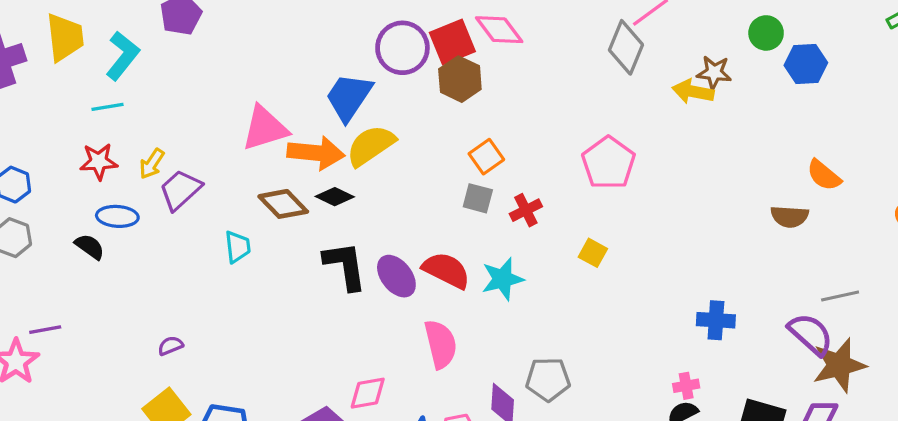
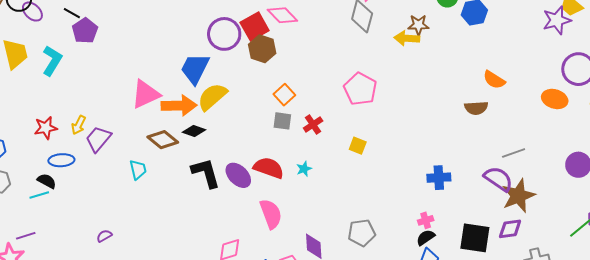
cyan line: (107, 107) -> (39, 195), moved
cyan star: (503, 279) -> (304, 169), size x0.6
gray pentagon: (548, 379) -> (362, 233), moved

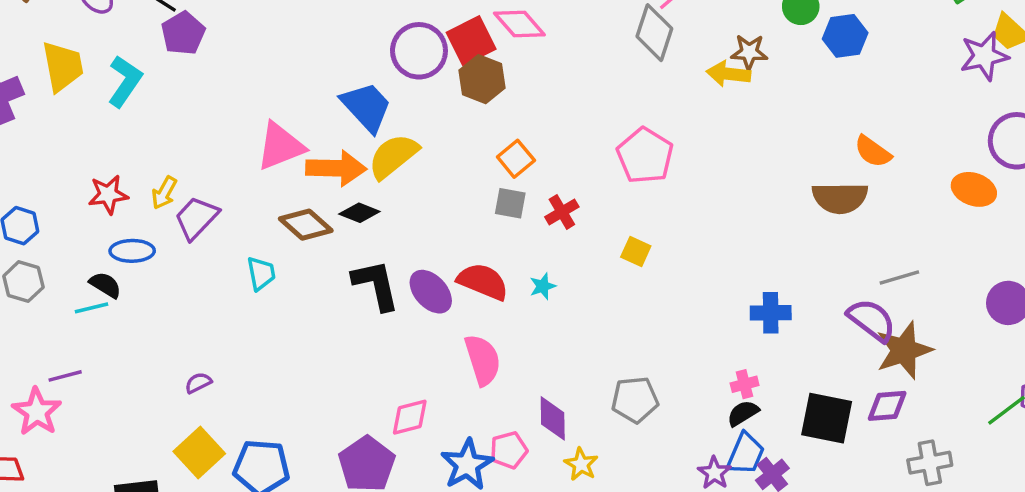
blue trapezoid: (195, 69) -> (366, 107), turned 108
brown semicircle: (476, 108) -> (840, 198), size x1.4

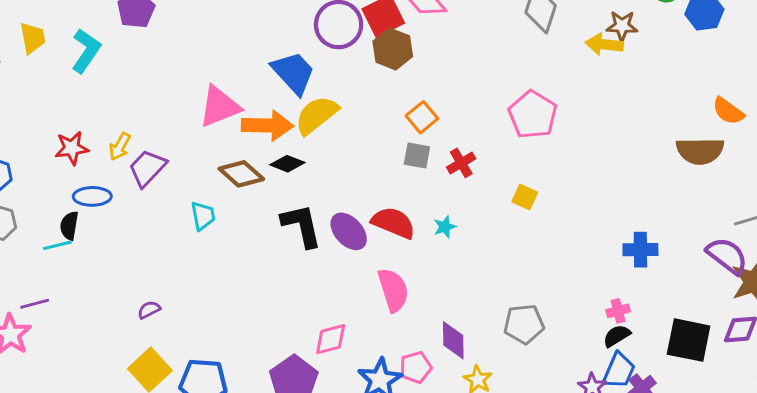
yellow trapezoid: (63, 66) -> (33, 38), size x0.7
black semicircle: (105, 285) -> (69, 226), turned -112

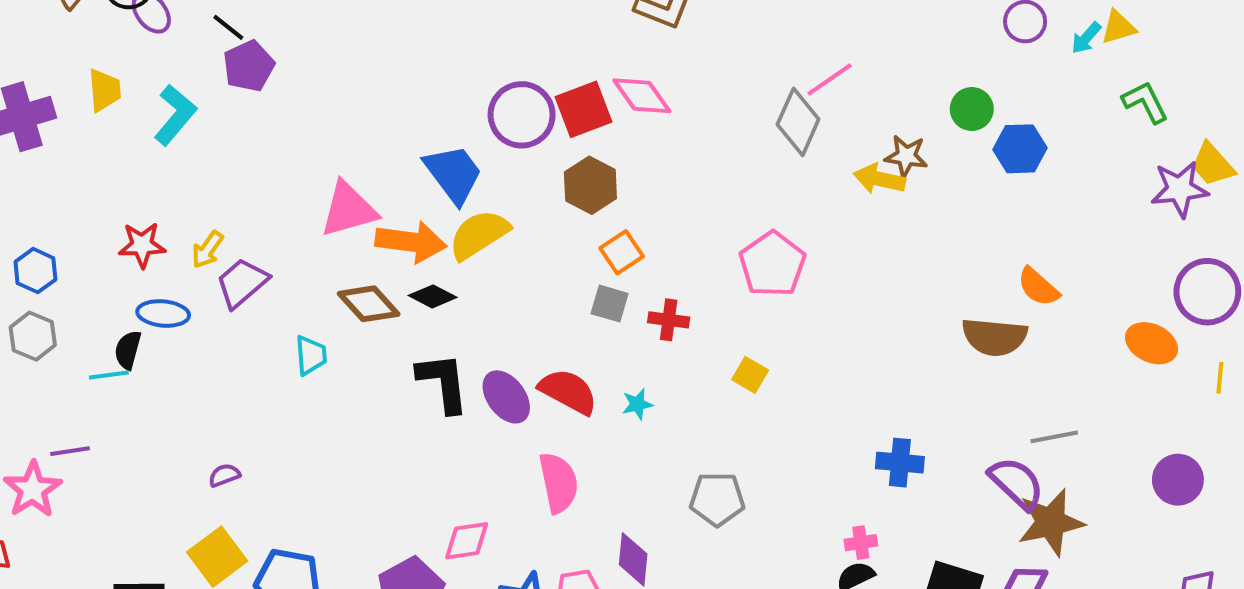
brown hexagon: (393, 49) -> (590, 185), moved
red cross: (461, 163) -> (669, 320), turned 32
gray pentagon: (524, 324) -> (717, 499), moved

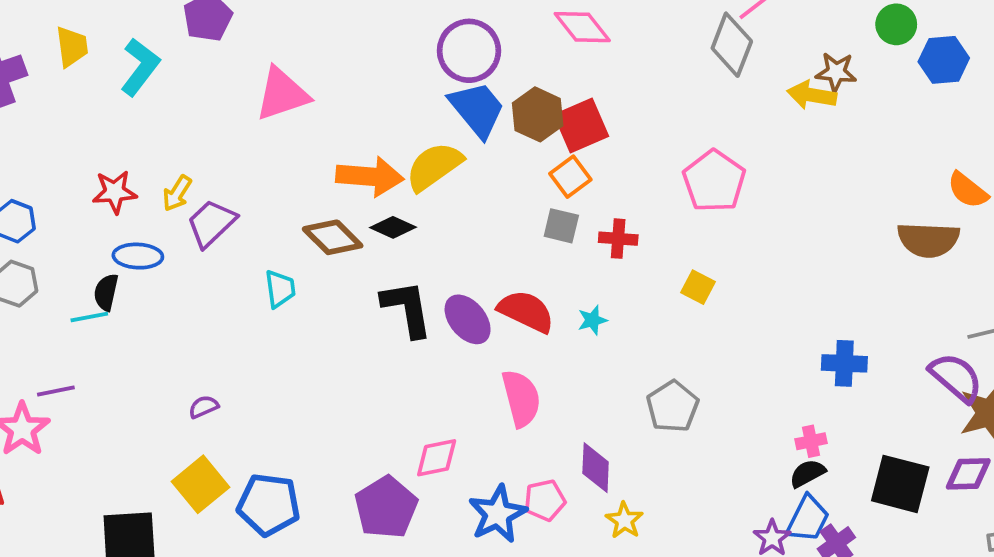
red square: (584, 109) -> (581, 125), moved
blue trapezoid: (453, 174) -> (477, 109), moved
pink triangle: (349, 209) -> (282, 94), moved
gray pentagon: (717, 499) -> (673, 406), turned -30

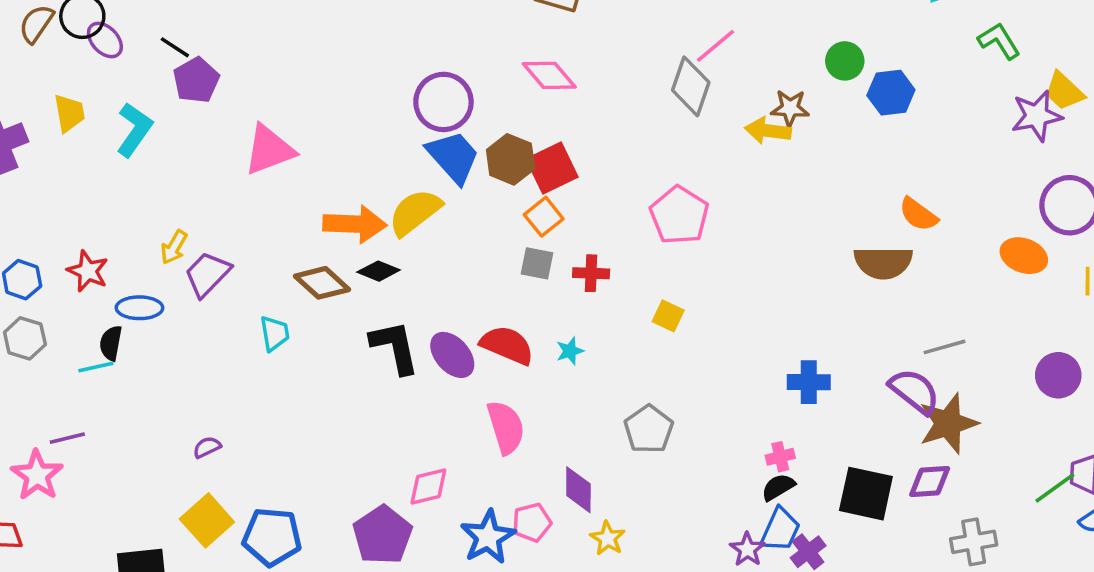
red star: (115, 192) -> (88, 271), moved, turned 30

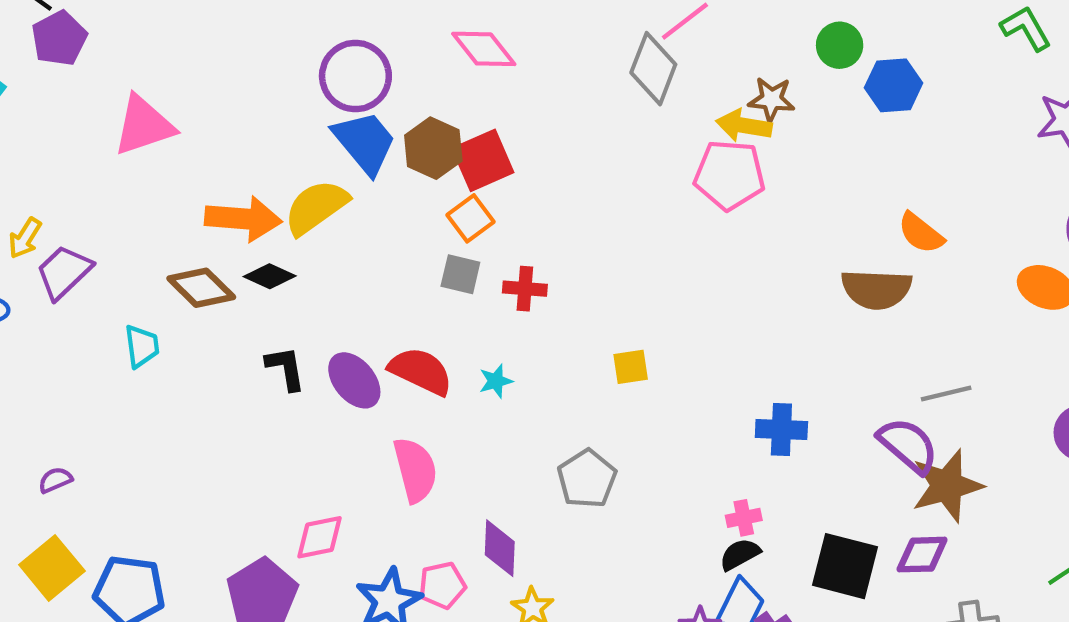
pink pentagon: (679, 215) -> (729, 175), moved, turned -30
yellow square: (668, 316) -> (631, 367), moved, turned -36
black L-shape: (395, 347) -> (286, 368), size x0.7

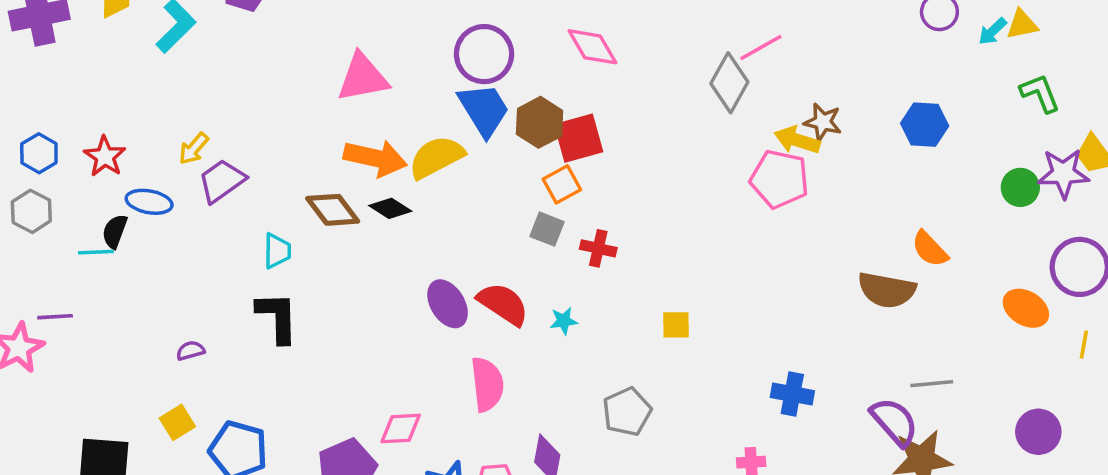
green circle: (840, 45) -> (1020, 187), moved
pink triangle: (144, 125) -> (363, 78), moved
black L-shape: (286, 368) -> (277, 317), moved, size x1.4
yellow square: (52, 568) -> (177, 422), size x0.7

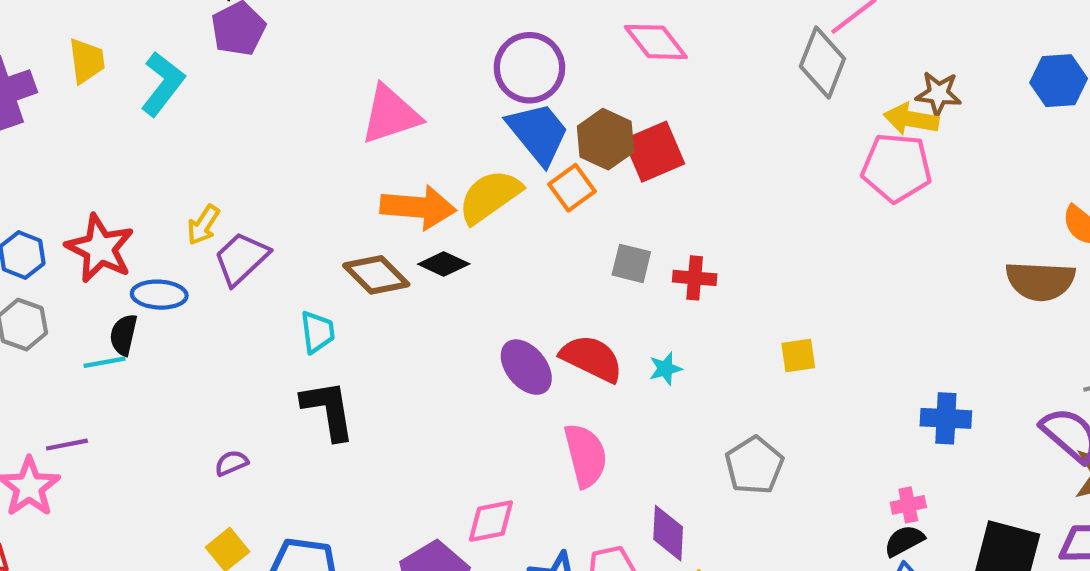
red star: (105, 157) -> (100, 248), size x1.4
orange square: (562, 184) -> (572, 188), moved

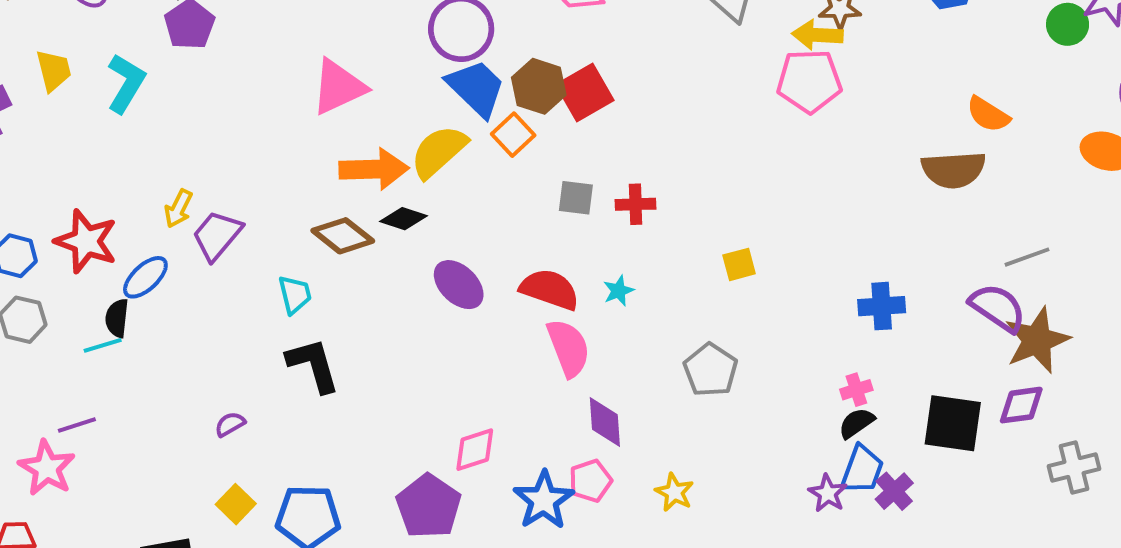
blue ellipse: (159, 295) -> (145, 277), turned -39
purple ellipse: (526, 367) -> (459, 285), moved
pink semicircle: (586, 455) -> (568, 348), moved
purple diamond: (668, 533) -> (605, 422), moved

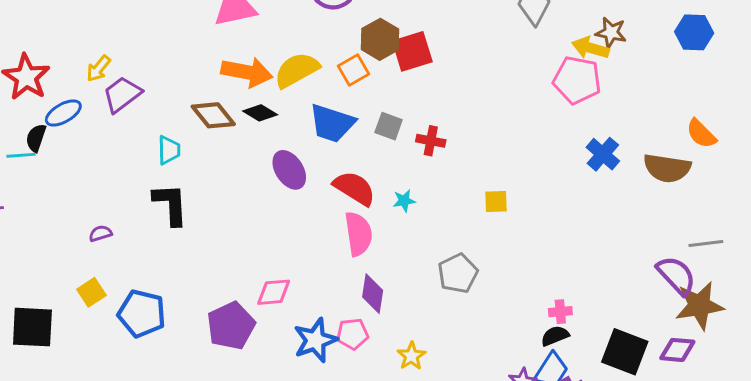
blue trapezoid: (476, 88) -> (332, 123), moved, turned 141
blue cross: (882, 306) -> (603, 154), moved, turned 32

